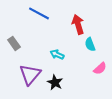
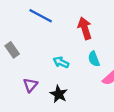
cyan semicircle: (90, 44) -> (94, 59), moved
purple triangle: (30, 74) -> (30, 85), size x0.6

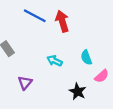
red arrow: (85, 28) -> (62, 21), moved
black star: (59, 94) -> (78, 91), moved

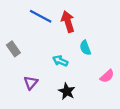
cyan semicircle: (86, 57) -> (85, 48), moved
black star: (78, 91) -> (67, 91), moved

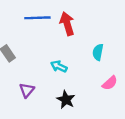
blue line: (41, 16) -> (37, 18), turned -30
cyan semicircle: (85, 48) -> (98, 52), moved, turned 32

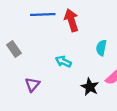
black star: (66, 100) -> (90, 87), moved

